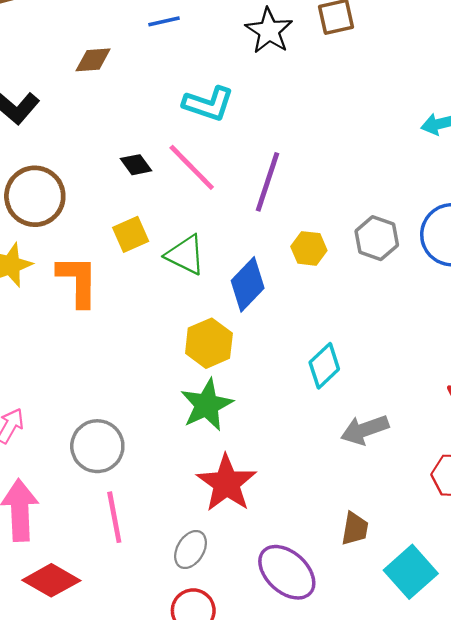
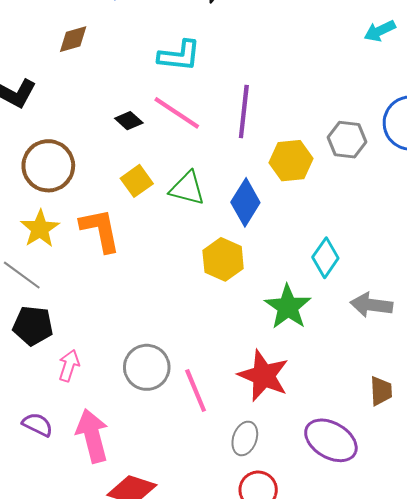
yellow hexagon: (309, 248) -> (291, 161), size x1.4
green star: (207, 405) -> (288, 307), moved
gray arrow: (365, 430) -> (371, 305), turned 39
pink line: (114, 517) -> (196, 390), moved

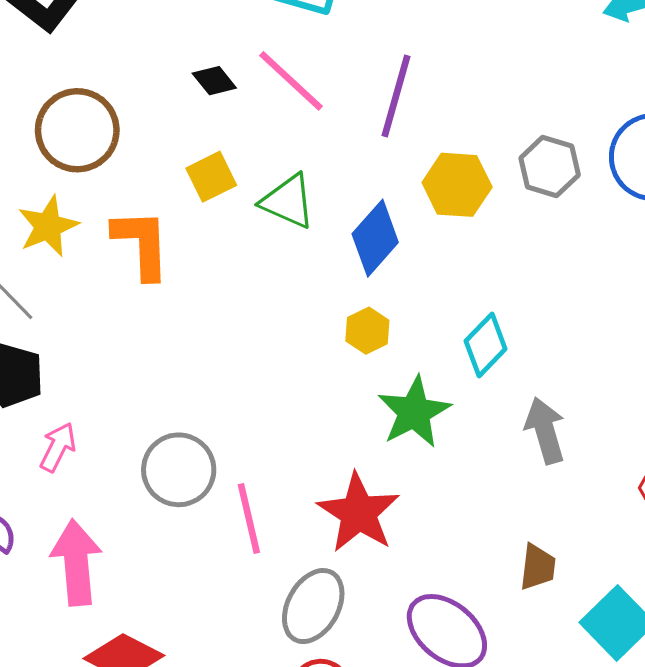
yellow hexagon: (223, 259) -> (367, 331), moved, size x0.7
gray arrow: (371, 305) -> (545, 431), turned 57
gray ellipse: (245, 438) -> (313, 606), size x1.4

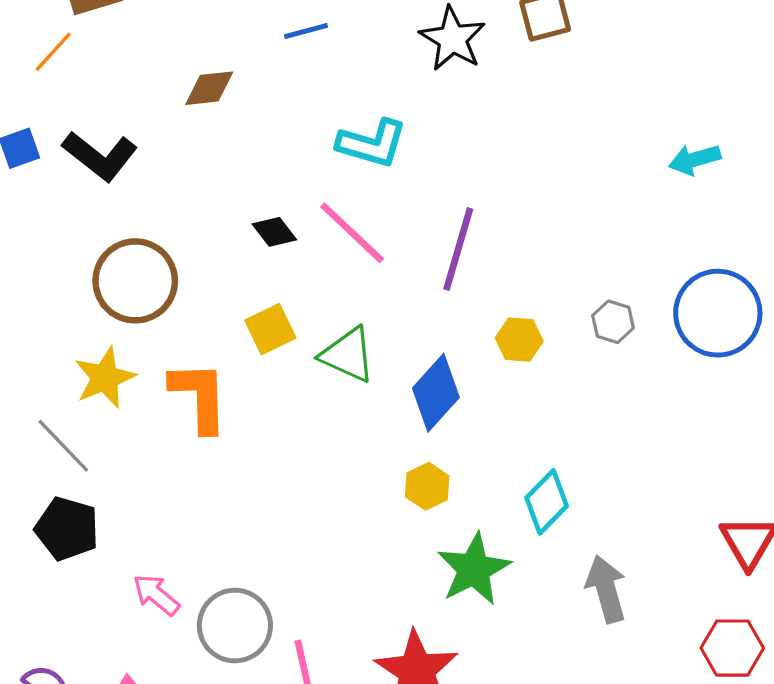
gray hexagon: (550, 167) -> (613, 322), size x0.7
yellow hexagon: (457, 185) -> (519, 340), size x0.7
pink arrow: (58, 447) -> (156, 595), moved, turned -78

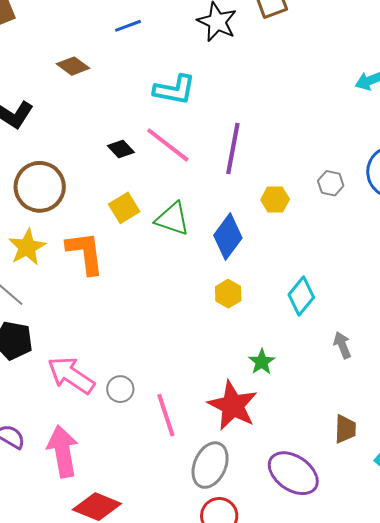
brown diamond: (209, 88) -> (73, 66), turned 48
green star: (474, 569) -> (262, 362), moved, size x0.6
gray arrow: (606, 589) -> (342, 345), size x0.7
pink arrow: (156, 595) -> (71, 375), size x1.6
gray circle: (235, 626) -> (120, 389), size x0.6

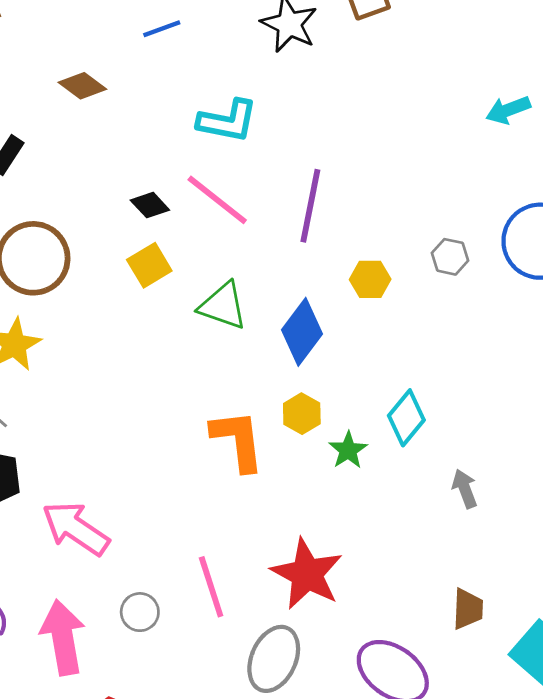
yellow square: (124, 208) -> (149, 265), moved
orange L-shape: (85, 253) -> (238, 440), moved
green star: (262, 362) -> (348, 450), moved
gray circle: (120, 389) -> (140, 612), moved

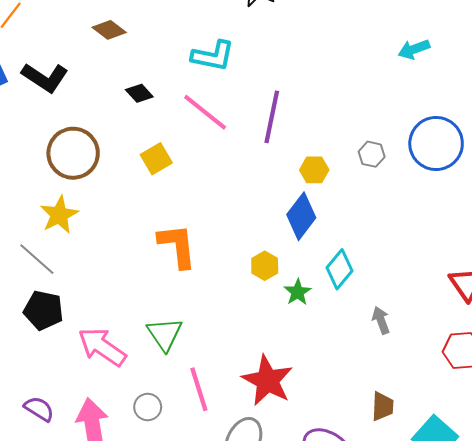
black diamond: (150, 205) -> (139, 93), moved
green triangle: (223, 306) -> (165, 334), moved, turned 36
blue diamond: (302, 332) -> (301, 216), moved
orange L-shape: (238, 440) -> (177, 246), moved

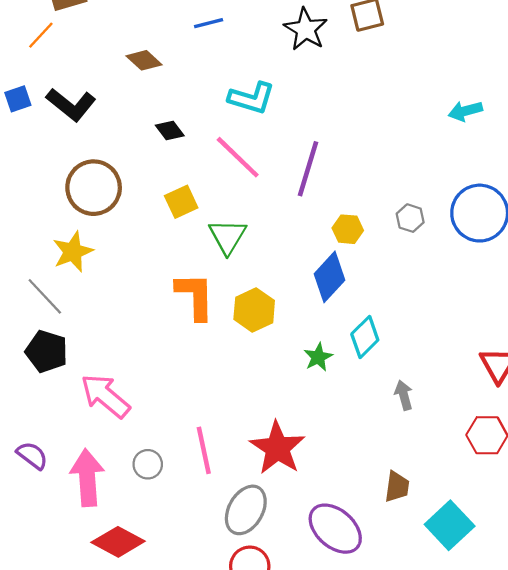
yellow hexagon: (265, 266) -> (254, 310), moved, size x1.4
green triangle: (165, 334) -> (228, 236), moved

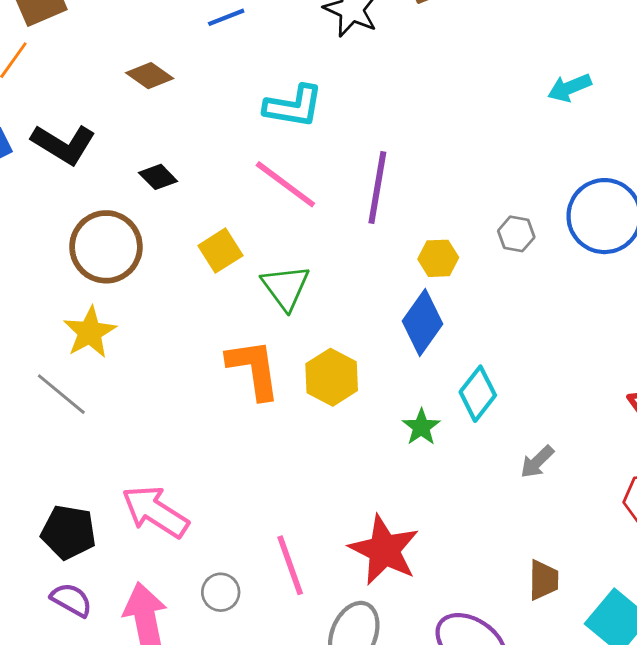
black diamond: (170, 131) -> (158, 177), moved
black pentagon: (47, 351) -> (69, 532), moved
gray arrow: (404, 395) -> (537, 462), turned -112

